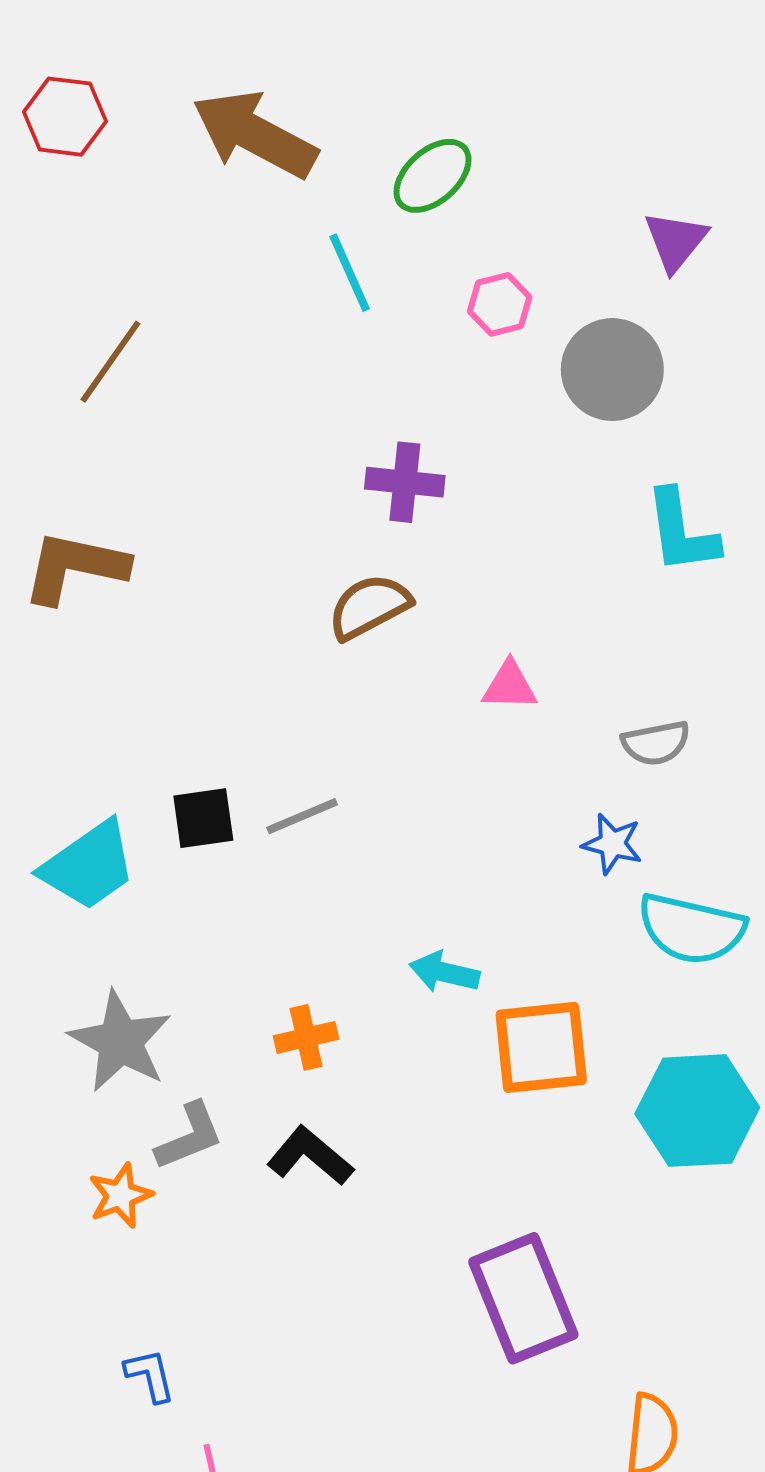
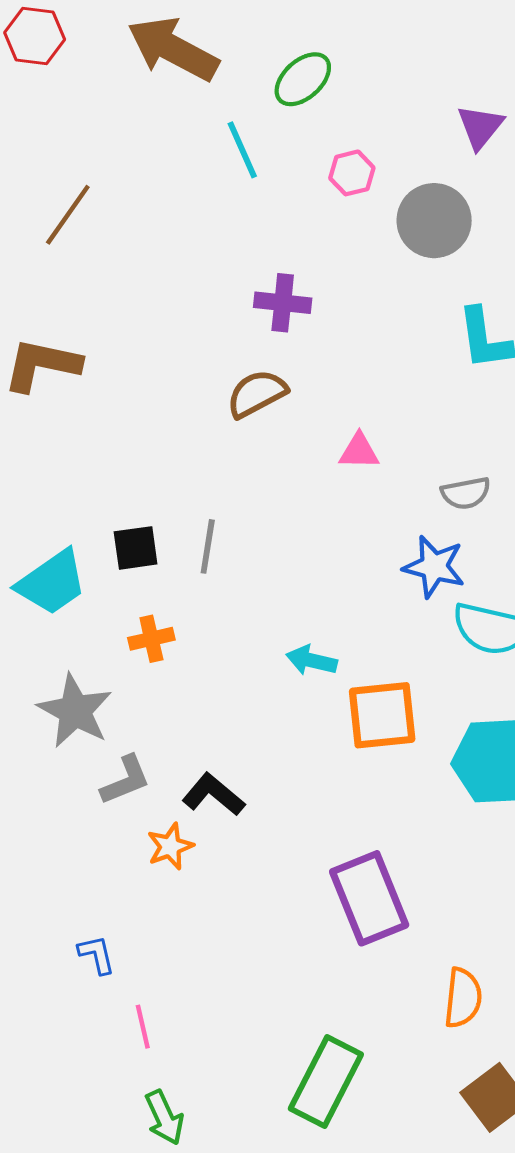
gray line: (302, 816) -> (208, 546), turned -58
blue star: (612, 844) -> (434, 567), size x1.4
orange cross: (306, 1037) -> (151, 639), moved
orange star: (120, 1196) -> (170, 846), moved

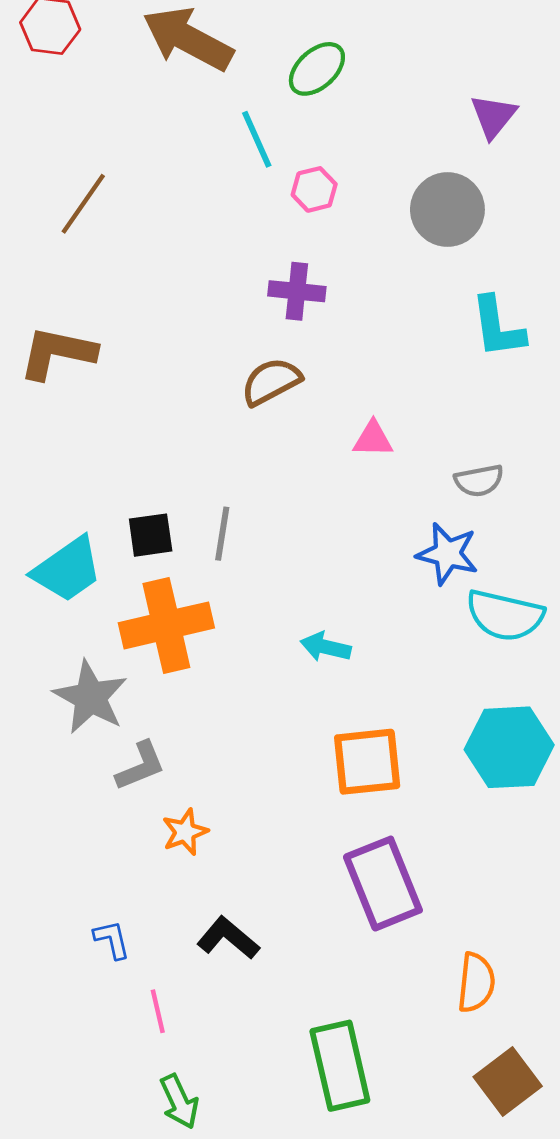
pink hexagon: (352, 173) -> (314, 189), moved
orange cross: (151, 639) -> (166, 625), size x2.0
orange square: (382, 715) -> (367, 762), moved
black L-shape: (213, 795) -> (228, 938), moved
green rectangle: (326, 1081) -> (340, 1066), turned -40

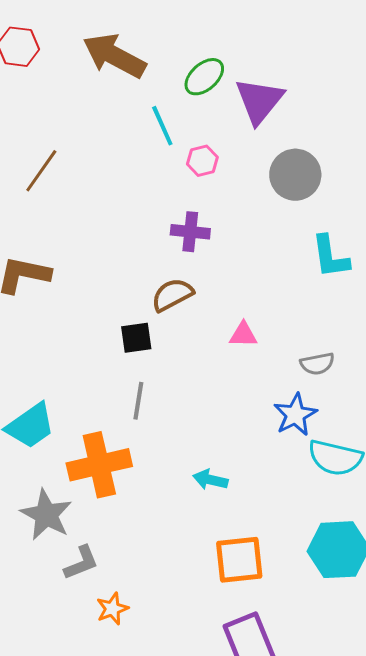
purple triangle: (493, 116) -> (259, 101), moved, size x1.5
black square: (151, 535) -> (136, 338), moved
blue star: (447, 554) -> (295, 415), turned 30

